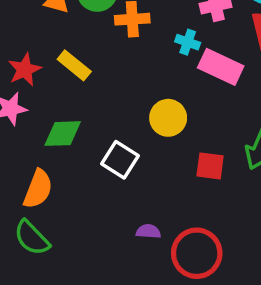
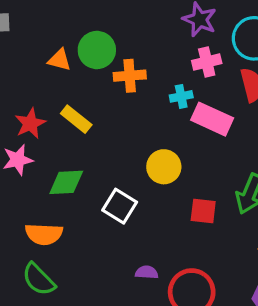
cyan cross: (188, 42) -> (181, 96), turned -30
orange semicircle: (38, 189) -> (44, 234), turned 72

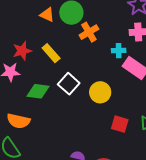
orange cross: (130, 76) -> (89, 32), turned -36
white square: (120, 206) -> (69, 84), moved

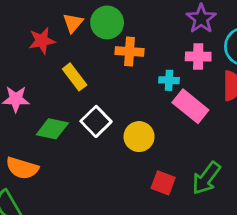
orange triangle: (47, 15) -> (73, 23), turned 42
orange cross: (89, 32) -> (130, 51), turned 30
red star: (22, 51) -> (42, 41), moved

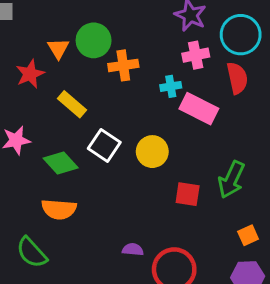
green diamond: (52, 129) -> (61, 163), turned 48
orange semicircle: (22, 168) -> (59, 209), moved

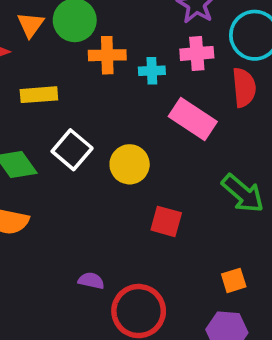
cyan cross: (171, 86) -> (152, 71), moved
yellow rectangle: (72, 104) -> (39, 95), turned -52
green arrow: (231, 180) -> (243, 193), moved, turned -81

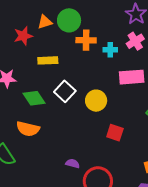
orange triangle: (31, 25) -> (45, 22), turned 35
pink cross: (197, 53) -> (135, 41), turned -30
pink rectangle: (193, 119) -> (132, 77), turned -40

